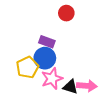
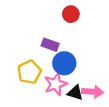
blue circle: (45, 58) -> (64, 63), moved

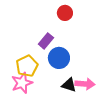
purple rectangle: (50, 45) -> (46, 41), turned -70
pink star: (56, 84) -> (22, 83), moved

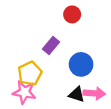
blue circle: (59, 58) -> (81, 64), moved
pink star: (22, 83) -> (24, 92), turned 30

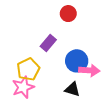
pink star: (24, 92) -> (23, 87), turned -30
pink arrow: (94, 93) -> (89, 70), moved

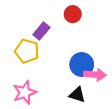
purple rectangle: (48, 43) -> (41, 31), moved
yellow pentagon: (28, 69) -> (27, 51), moved, turned -30

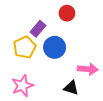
yellow pentagon: (27, 51) -> (25, 47), turned 30
blue circle: (82, 65) -> (55, 47), moved

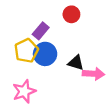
blue circle: (55, 47) -> (45, 54), moved
black triangle: (71, 88) -> (76, 63), moved

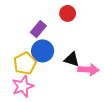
yellow pentagon: (26, 51) -> (25, 63), moved

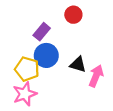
yellow pentagon: (25, 63) -> (27, 69), turned -30
pink arrow: (88, 70) -> (96, 76), turned -72

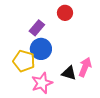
black triangle: (78, 64) -> (69, 73), moved
pink star: (25, 94) -> (42, 83), moved

